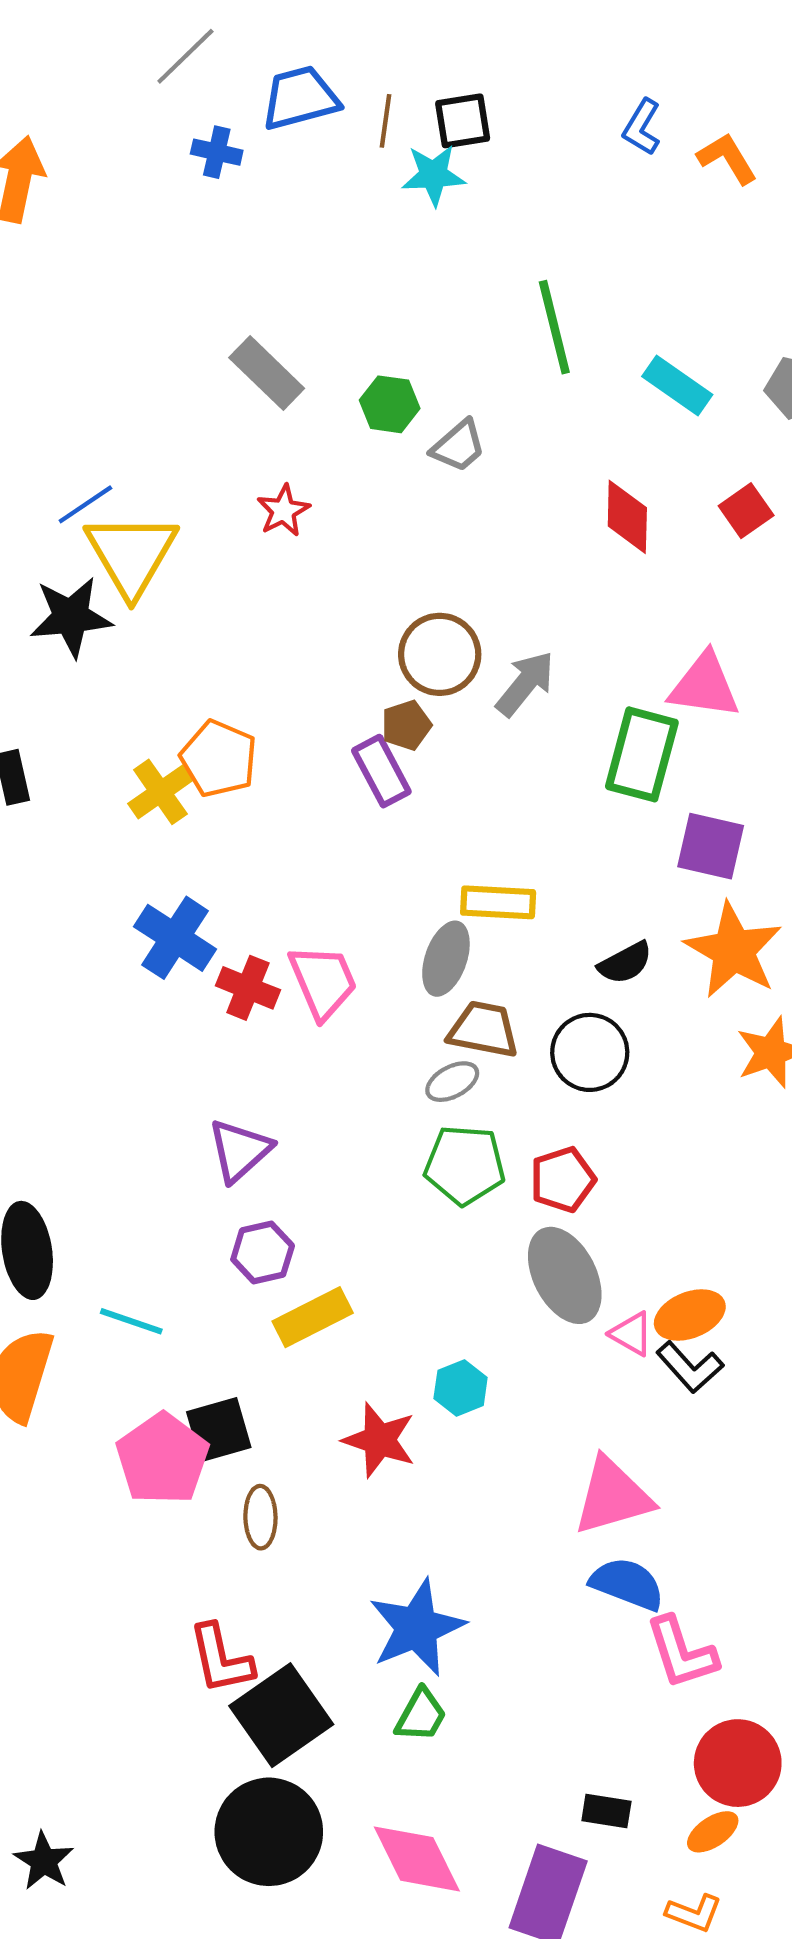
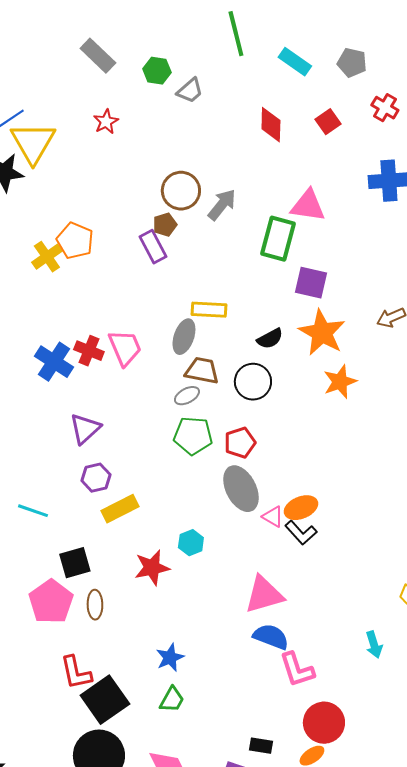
blue cross: (175, 938) -> (54, 362), moved
red star: (379, 1440) -> (152, 568), turned -30
pink pentagon: (163, 1459) -> (51, 602), moved
blue star: (417, 1628) -> (170, 658), size x0.6

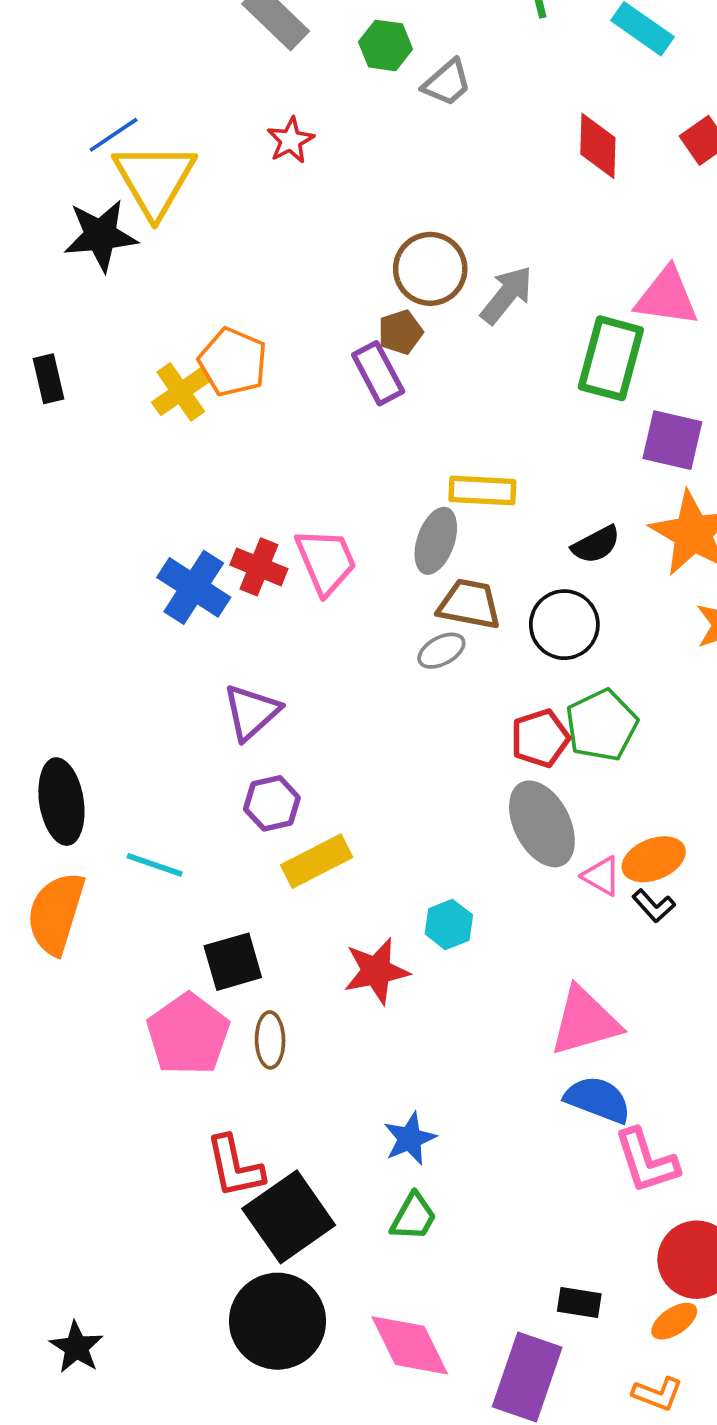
green pentagon: (193, 436) -> (602, 725), moved, turned -30
black L-shape: (301, 533) -> (654, 906), size x0.7

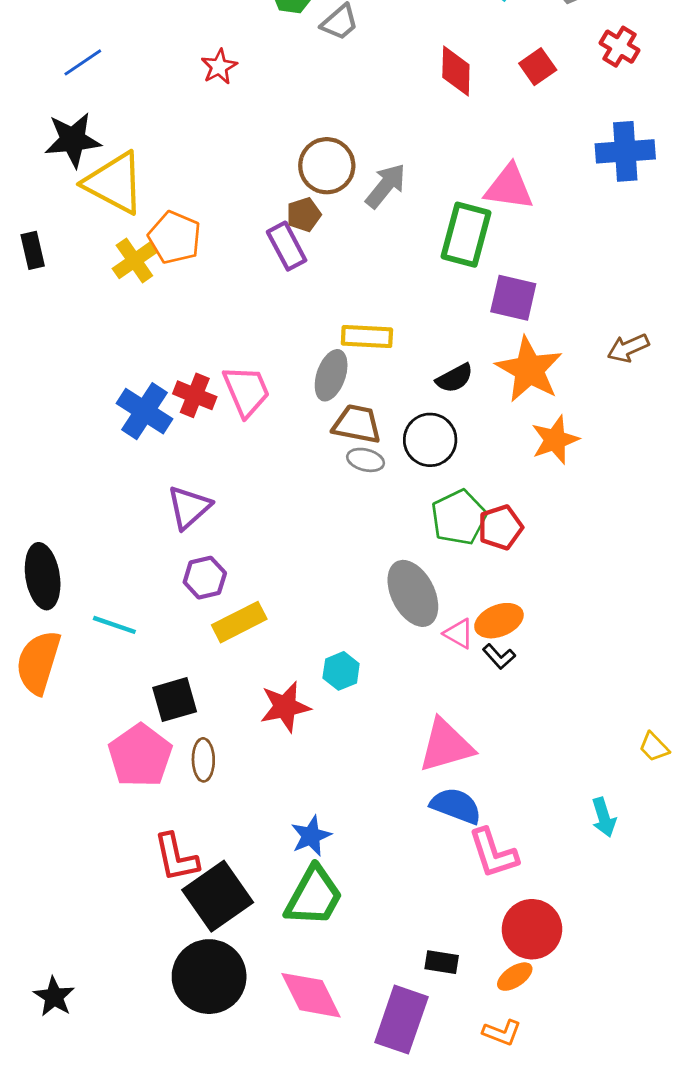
yellow triangle: (155, 179) -> (114, 183), moved, turned -32
gray ellipse: (441, 651) -> (366, 460), moved, turned 42
red pentagon: (540, 738) -> (500, 527), moved
green trapezoid: (413, 1217) -> (314, 896), size x1.6

